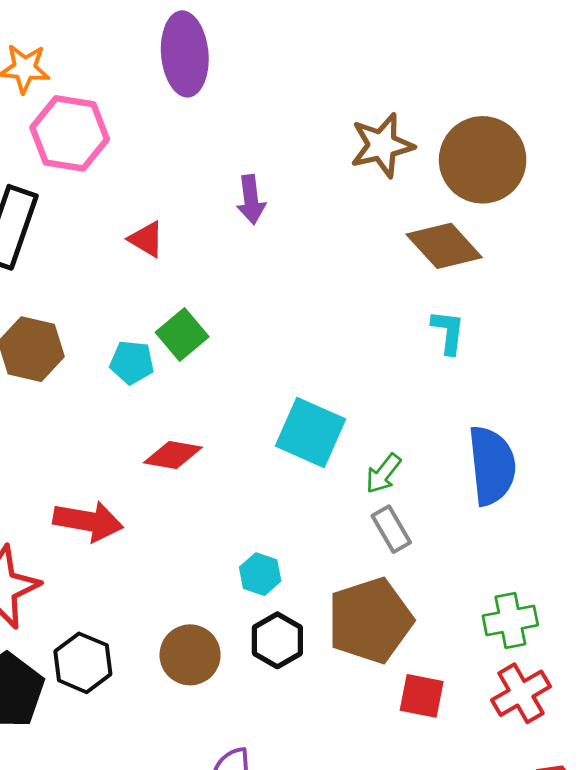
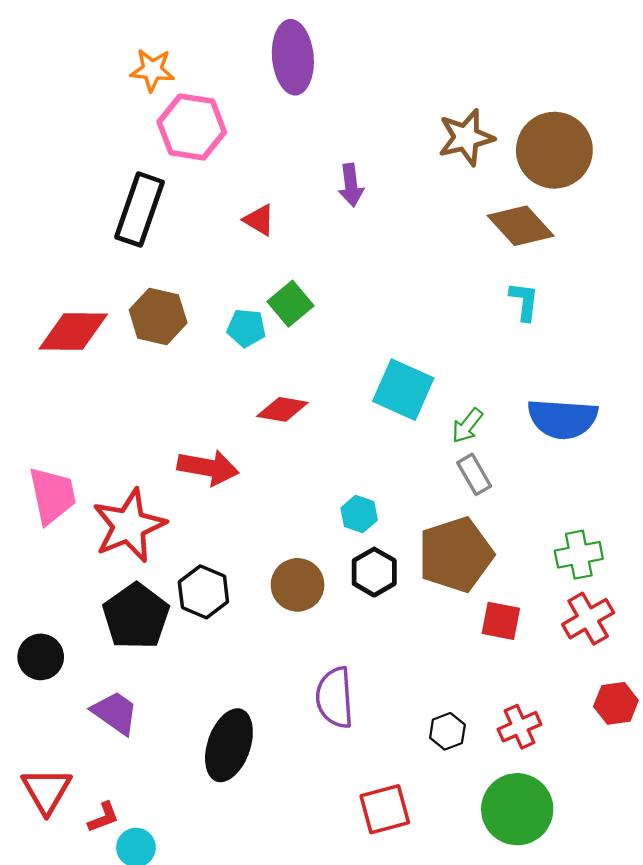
blue semicircle: (492, 466) -> (563, 419), turned 100

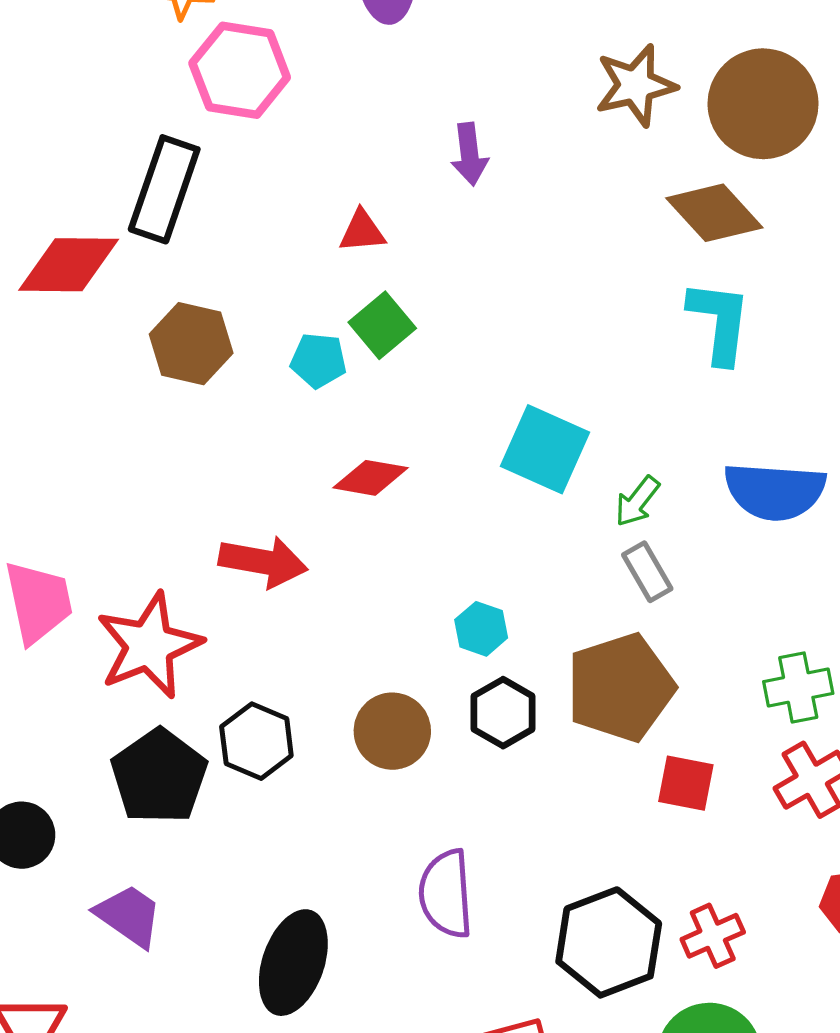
red triangle: (259, 220) -> (362, 231), moved, turned -36
cyan L-shape: (524, 301) -> (719, 322), size x1.5
red diamond: (73, 332) -> (69, 265), moved
black hexagon: (447, 731) -> (609, 942), size x2.0

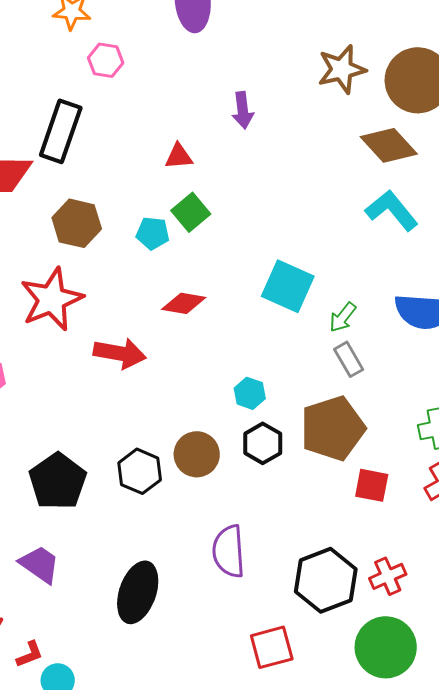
pink hexagon: (240, 70) -> (106, 60), size x0.6
cyan L-shape: (719, 322) -> (392, 210), turned -46
red star: (149, 646) -> (52, 299), moved
black hexagon: (256, 741) -> (140, 471), moved

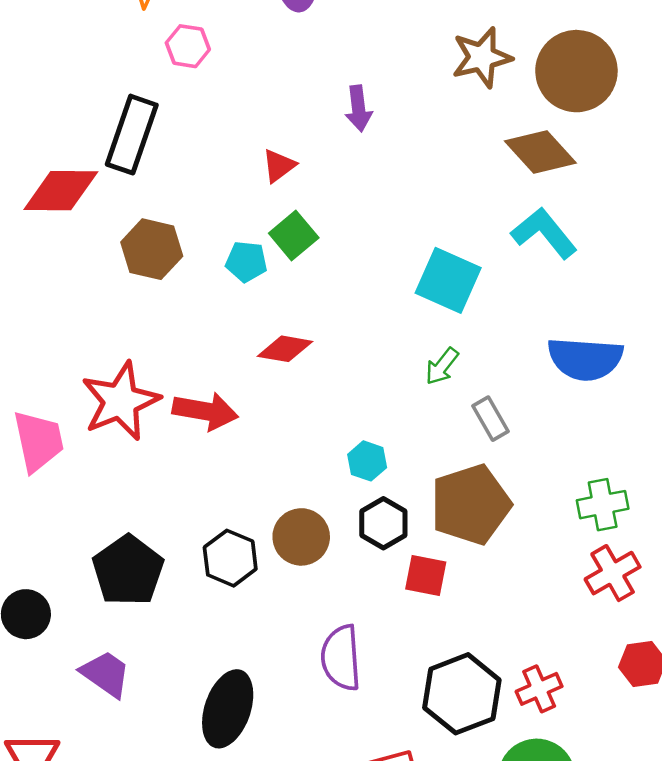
red triangle: (179, 156) -> (279, 166), turned -32
cyan square: (288, 286) -> (448, 280), moved
red star: (52, 299) -> (121, 401), moved
green arrow: (343, 317) -> (442, 366), moved
red square: (372, 485) -> (426, 576), moved

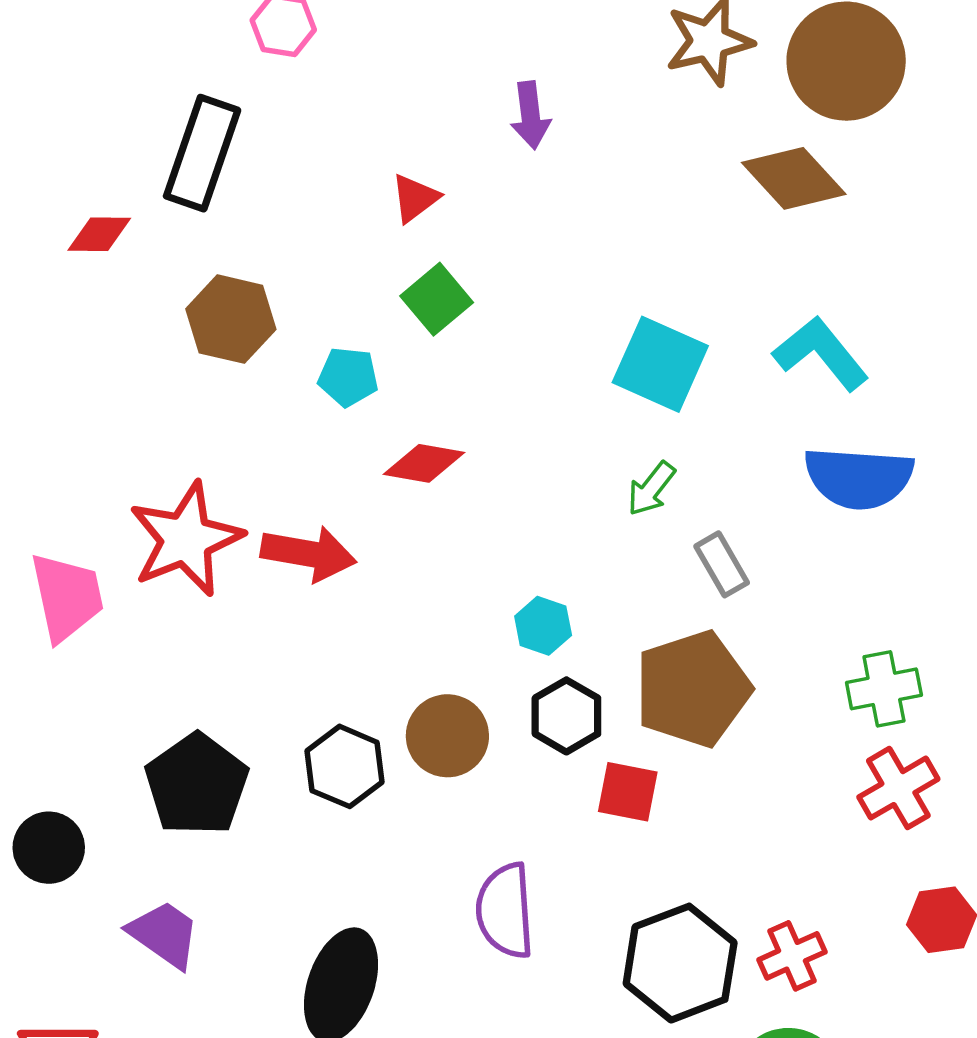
red diamond: (61, 191) -> (99, 234), size x0.6
cyan L-shape: (544, 233) -> (821, 353), moved
cyan pentagon: (246, 262) -> (348, 377), moved

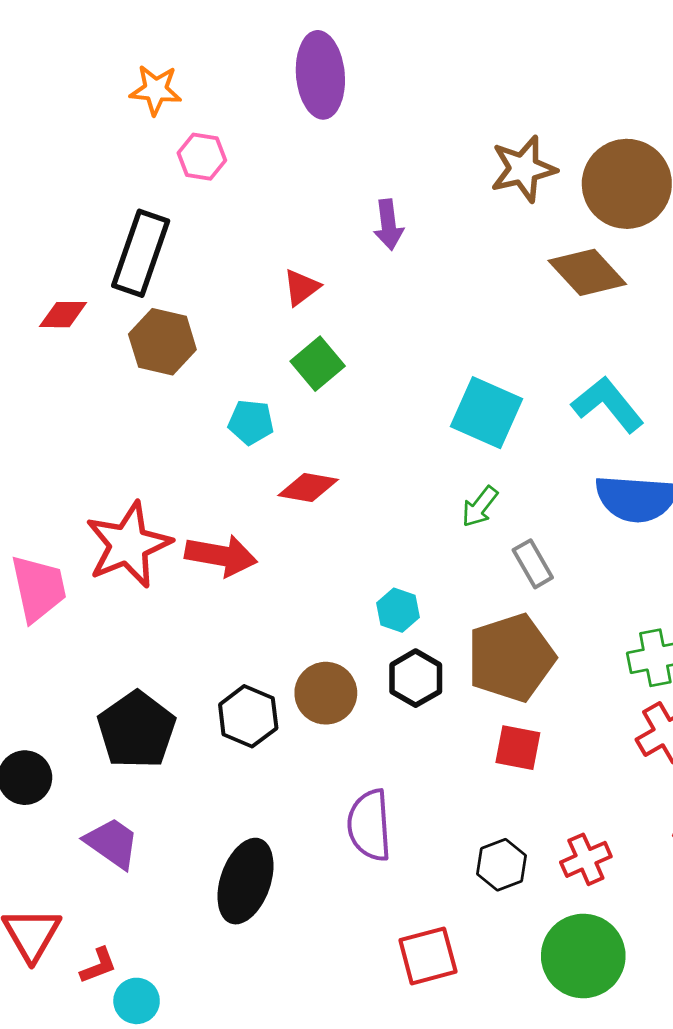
brown hexagon: (231, 319) -> (162, 342), moved
red square: (628, 792) -> (518, 748), moved
black hexagon: (680, 963) -> (502, 865), size x0.6

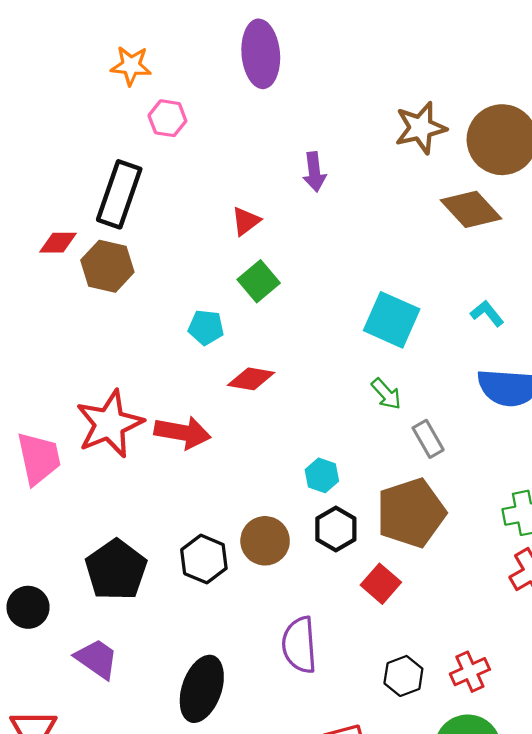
brown hexagon: (162, 342) -> (107, 266), moved
cyan L-shape: (608, 404) -> (487, 313), size x0.6
green arrow: (480, 507) -> (386, 394), turned -80
red square: (518, 748) -> (381, 584), moved, turned 30

